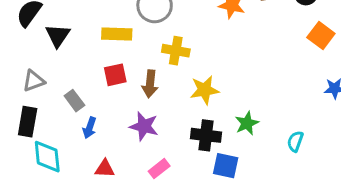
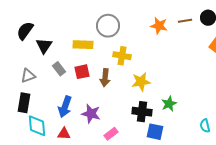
gray rectangle: (74, 101) -> (59, 69), moved
purple star: (144, 126) -> (91, 114), moved
blue arrow: (90, 128) -> (65, 107), size x1.5
cyan semicircle: (295, 141) -> (205, 126), moved, turned -32
red triangle: (105, 169) -> (64, 134), moved

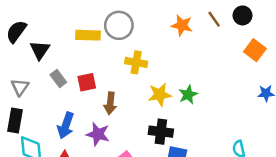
brown line: (185, 21) -> (214, 19), turned 64
yellow rectangle: (83, 45) -> (88, 35), moved
gray triangle: (28, 76) -> (20, 87), turned -35
brown arrow: (105, 78) -> (110, 103), moved
green star: (169, 104) -> (188, 95), moved

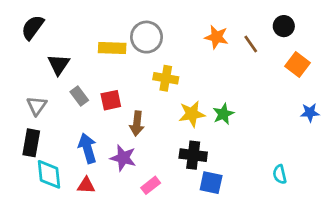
brown line: (214, 19) -> (251, 44), moved
black semicircle: (16, 32) -> (33, 27), moved
blue arrow: (66, 125) -> (87, 148), turned 145

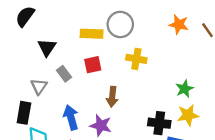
red square: (111, 100) -> (93, 65), moved
gray triangle: (37, 106) -> (39, 86), moved
yellow star: (192, 114) -> (188, 115), moved

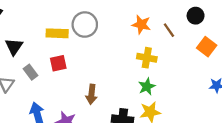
yellow cross: (136, 59) -> (147, 58), moved
brown arrow: (112, 97) -> (91, 94), moved

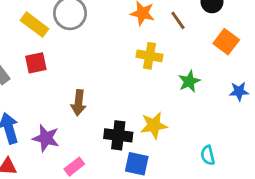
yellow rectangle: (57, 33) -> (35, 25), turned 35
green star: (147, 87) -> (189, 81), moved

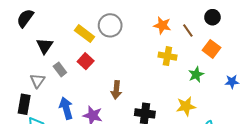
orange square: (226, 42) -> (211, 49), moved
red square: (36, 63) -> (86, 61), turned -35
yellow star: (154, 125) -> (186, 106), moved

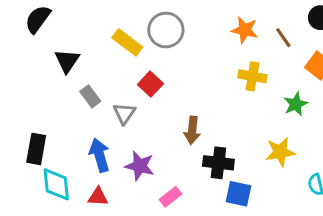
red square: (86, 61) -> (150, 84), moved
gray triangle: (37, 81) -> (124, 113), moved
brown arrow: (116, 90) -> (192, 130), moved

